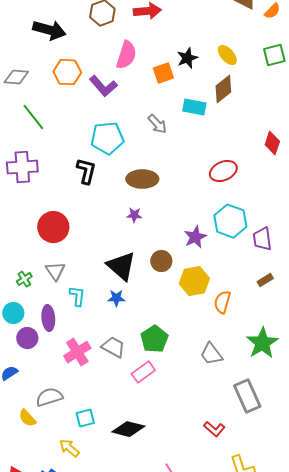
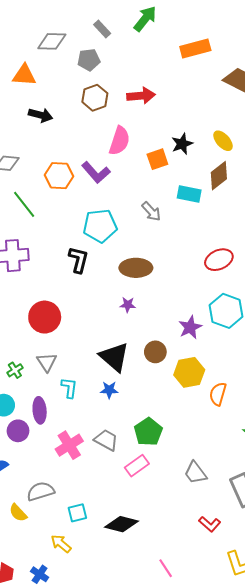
black arrow: (49, 30) -> (41, 115), size x0.7
orange hexagon: (67, 72) -> (59, 176), moved
gray trapezoid: (211, 354) -> (195, 473), moved

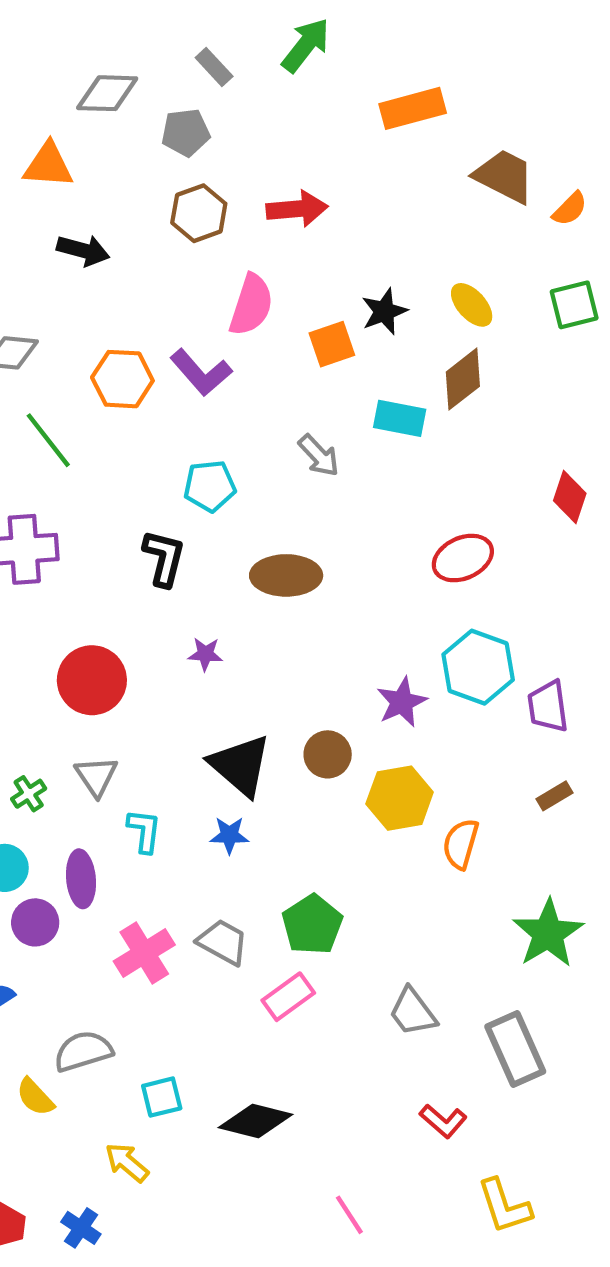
cyan pentagon: (100, 226) -> (210, 486), size x0.7
purple star: (128, 305) -> (205, 654), moved

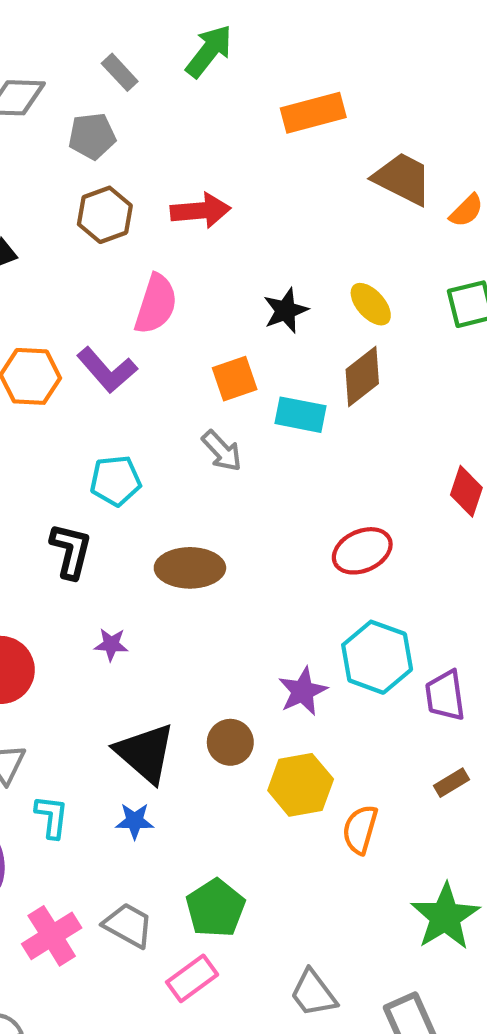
orange square: (332, 344) -> (235, 379), moved

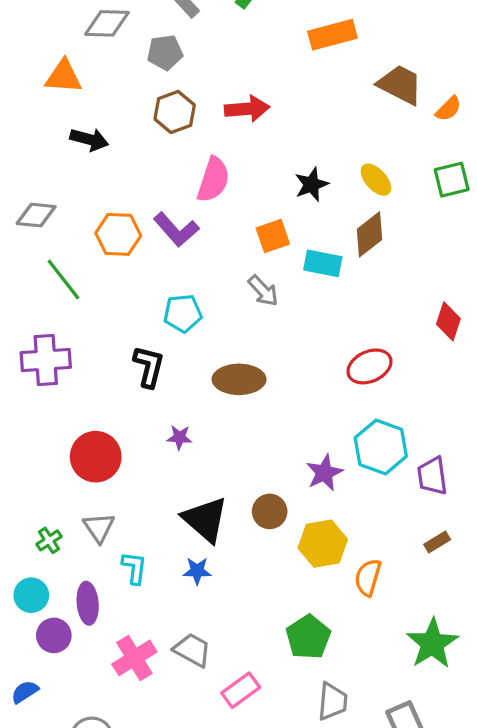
green pentagon: (215, 908) -> (308, 637), moved
gray trapezoid: (313, 993) -> (332, 701), turned -138

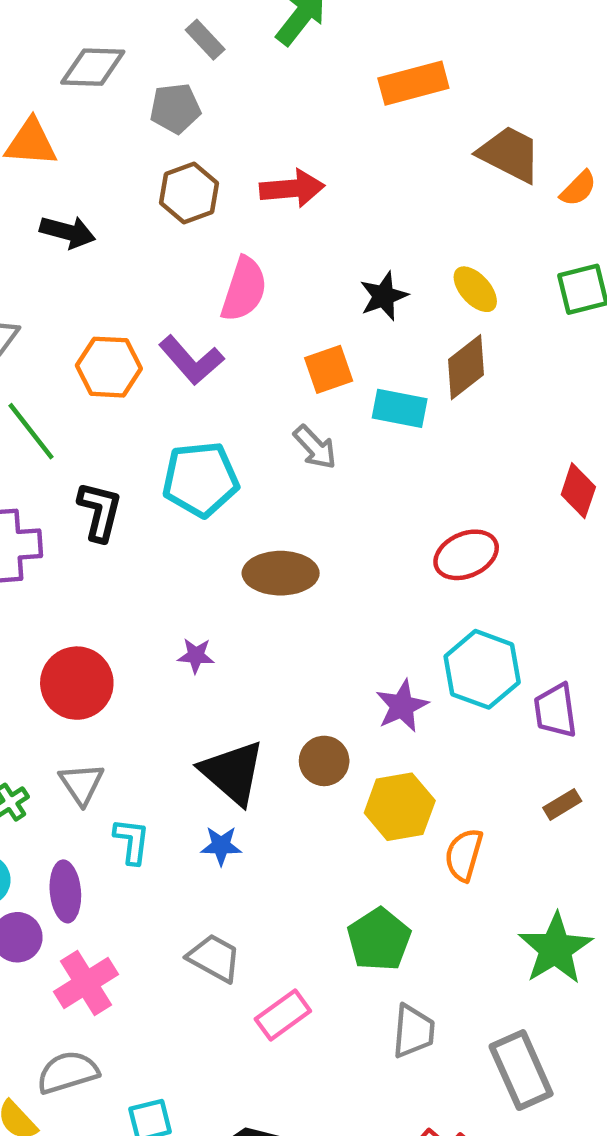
cyan pentagon: (183, 313) -> (200, 479), size x1.4
black L-shape: (149, 366) -> (100, 511), moved
pink cross: (134, 658) -> (86, 983), moved

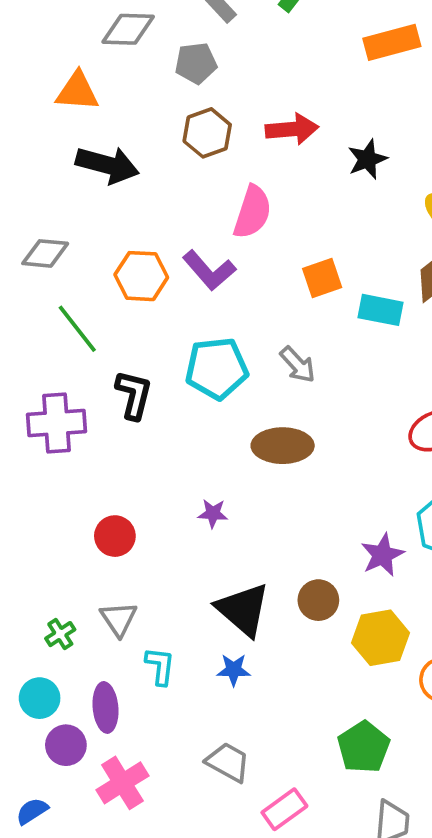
black arrow: (68, 232) -> (107, 165), size x1.4
black star: (384, 296) -> (367, 159), moved
gray arrow: (315, 447) -> (298, 365), moved
red circle: (77, 683) -> (115, 536), size x0.7

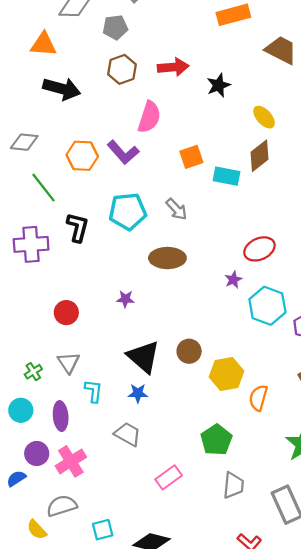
purple star: (382, 555) -> (233, 280), moved, size x0.7
purple circle: (66, 745) -> (37, 453), moved
gray trapezoid: (228, 762) -> (128, 434), moved

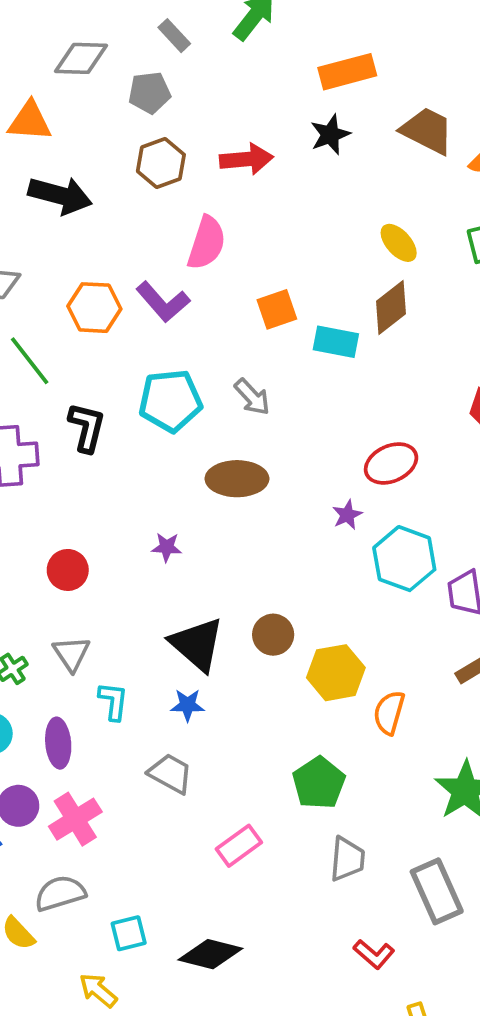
black star: (219, 85) -> (330, 134), moved

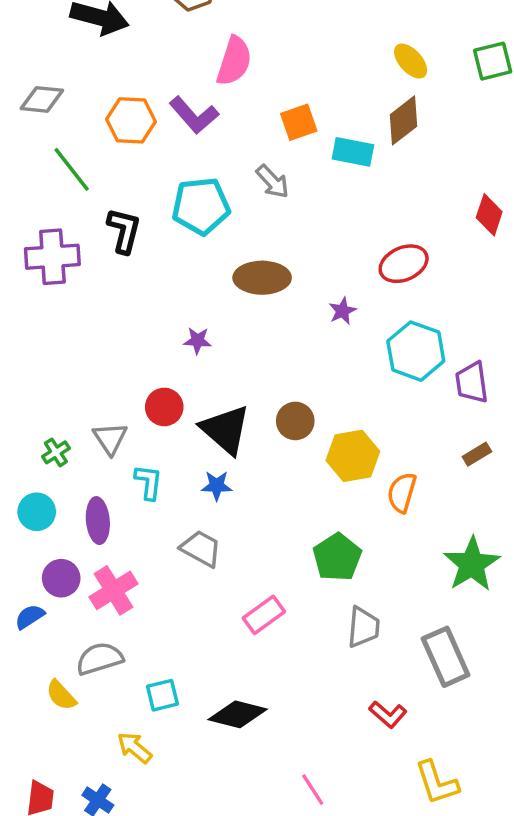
gray arrow: (252, 397) -> (273, 182), moved
purple star: (347, 515) -> (342, 311), moved
red circle: (68, 570) -> (164, 407), moved

